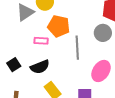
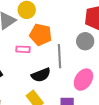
black semicircle: (40, 67) -> (41, 75), moved

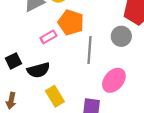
pink rectangle: (23, 49) -> (48, 37), turned -40
black semicircle: (41, 75) -> (38, 70), moved

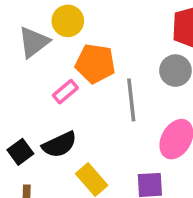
black square: (13, 61) -> (20, 152), moved

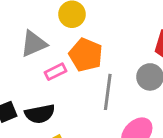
gray triangle: (34, 42) -> (34, 44), moved

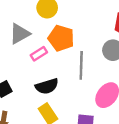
black semicircle: (40, 114) -> (47, 86), moved

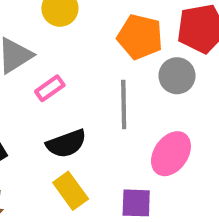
orange pentagon: (61, 38) -> (140, 37), moved

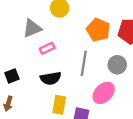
gray circle: (177, 76) -> (117, 65), moved
yellow rectangle: (71, 191) -> (59, 105), moved, turned 36

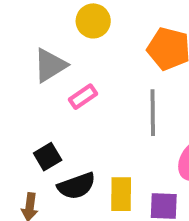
black square: (12, 76) -> (48, 157), moved
black semicircle: (51, 78) -> (76, 186), moved

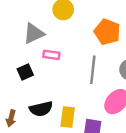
pink rectangle: (83, 97) -> (51, 55), turned 35
black square: (48, 157) -> (25, 72), moved

